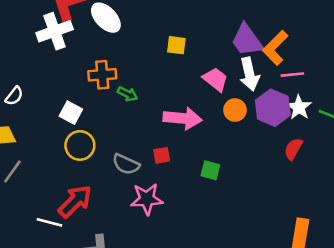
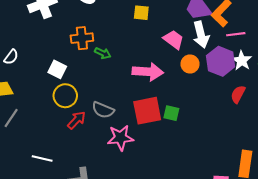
red square: (162, 155) -> (147, 111), moved, size x2.0
red arrow: (75, 201) -> (76, 120), moved, size x0.7

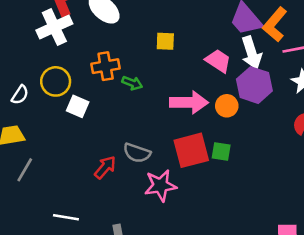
yellow square: (141, 13) -> (165, 41), moved
purple hexagon: (221, 61) -> (254, 85), moved
orange circle: (190, 64) -> (227, 106), moved
yellow circle: (65, 96) -> (56, 81), moved

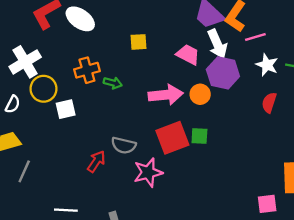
white cross: (54, 27) -> (25, 62), moved
white square: (78, 106) -> (66, 109), turned -30

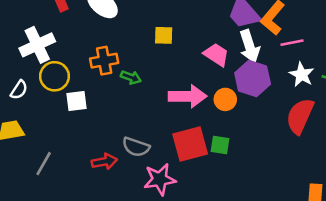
red semicircle: (269, 103) -> (300, 116), size x1.6
red arrow: (96, 161) -> (104, 162), turned 40
gray line: (24, 171) -> (44, 164), moved

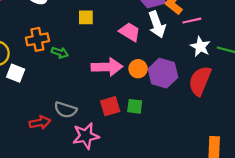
purple hexagon: (253, 78) -> (163, 73), moved
white square: (77, 101) -> (16, 73), turned 30
red square: (190, 144) -> (110, 106), size x0.7

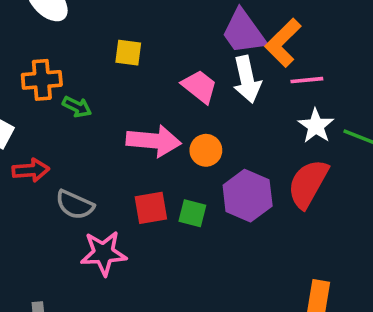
purple hexagon: (163, 73) -> (248, 196), moved
red arrow: (40, 123) -> (31, 170), moved

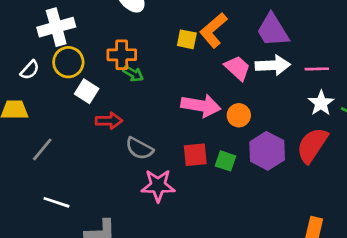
orange L-shape: (283, 43) -> (213, 30), moved
white arrow: (247, 79) -> (273, 65), turned -84
green arrow: (77, 107) -> (133, 74), moved

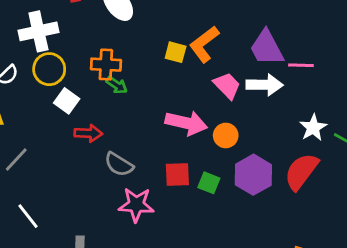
pink line: (317, 69) -> (301, 65), moved
white line: (56, 202) -> (28, 216), turned 30

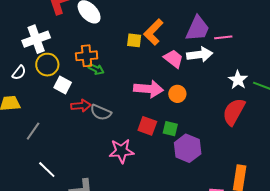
purple trapezoid: (267, 48) -> (198, 28), turned -120
gray semicircle: (119, 164) -> (101, 112), moved
red square: (177, 174) -> (147, 126), turned 30
purple hexagon: (253, 175) -> (188, 148), moved

